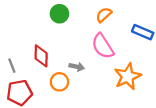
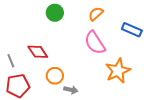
red diamond: (41, 56) -> (38, 52), turned -35
gray arrow: (77, 67) -> (71, 90), moved

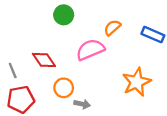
orange semicircle: (96, 14) -> (112, 28), moved
pink semicircle: (95, 43) -> (90, 50), moved, turned 100

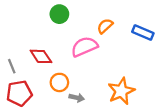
orange star: (137, 82) -> (121, 91), moved

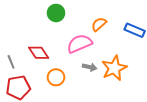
orange star: (121, 91) -> (114, 68), moved
gray arrow: (77, 98) -> (90, 67), moved

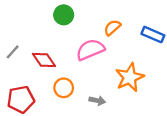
gray line: (11, 62) -> (13, 52), moved, turned 64
gray arrow: (90, 67) -> (97, 101), moved

